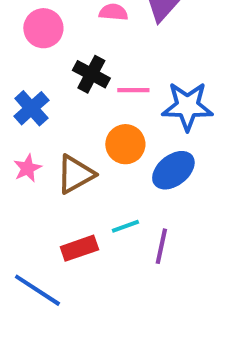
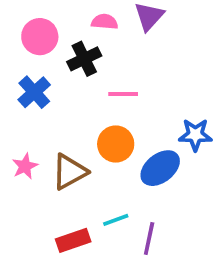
black cross: (91, 74) -> (84, 59), moved, turned 36
blue star: (187, 106) -> (195, 135), moved, size x0.7
blue cross: (31, 108) -> (34, 92), moved

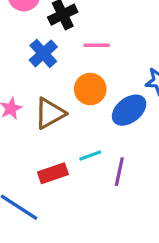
blue cross: (34, 92) -> (43, 53), moved

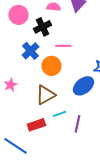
orange circle: (90, 89) -> (51, 66), moved
brown triangle: (50, 113) -> (45, 95), moved

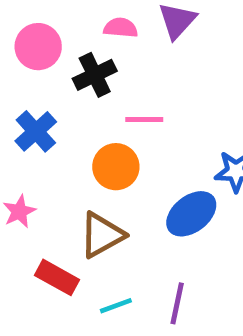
blue cross: (30, 51) -> (36, 131), moved
cyan line: (59, 114) -> (116, 306), moved
red rectangle: (36, 125) -> (57, 277), moved, turned 48

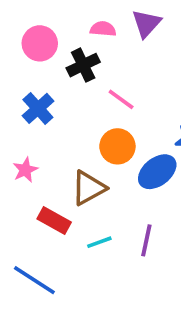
pink line: (144, 120) -> (121, 99), turned 36
orange circle: (116, 167) -> (117, 146), moved

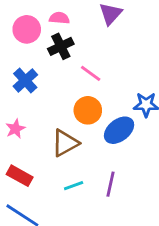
pink semicircle: (103, 29) -> (59, 18), moved
red rectangle: (54, 220) -> (20, 176), moved

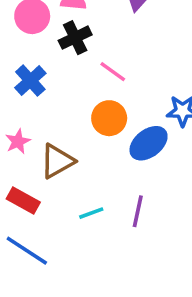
brown triangle: (65, 143) -> (57, 161), moved

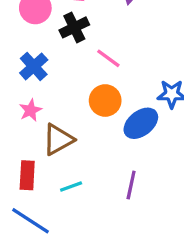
pink star: (18, 141) -> (30, 110), moved
red rectangle: (23, 201) -> (27, 175), turned 64
cyan line: (91, 213) -> (71, 187), moved

